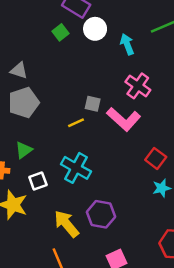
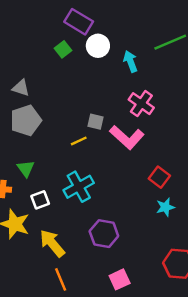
green triangle: (24, 150) -> (26, 169), turned -30
cyan cross: (76, 168) -> (79, 187), turned 32
yellow arrow: (67, 224) -> (52, 243), moved

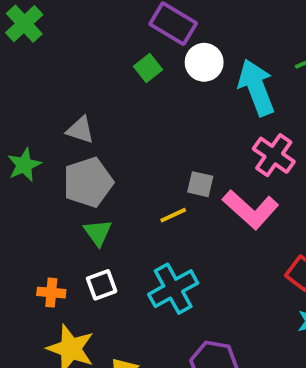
cyan arrow: (130, 61) -> (256, 87), size x1.6
green triangle: (26, 169) -> (98, 233), moved
white square: (40, 200) -> (102, 285), moved

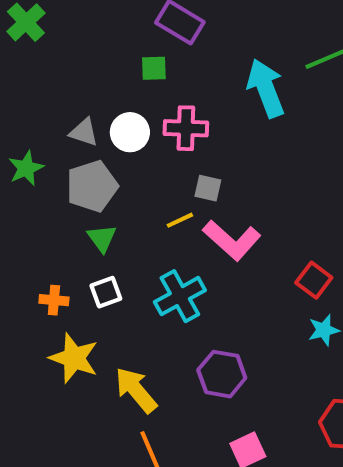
white circle: (204, 62) -> (130, 132), moved
green square: (148, 68) -> (154, 68), turned 36
pink cross: (274, 155) -> (186, 128), moved, turned -33
pink L-shape: (251, 209) -> (232, 240), moved

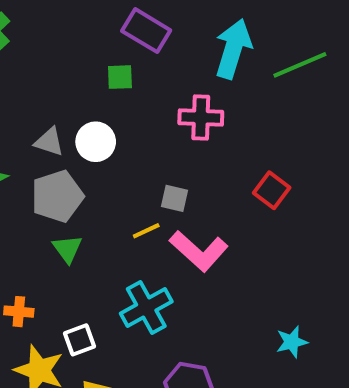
cyan arrow: (266, 88) -> (233, 49), moved, turned 38
pink cross: (186, 128) -> (201, 117), moved
red square: (314, 280) -> (272, 190), moved
white square: (106, 292) -> (79, 340), moved

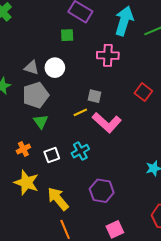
cyan cross: (146, 308) -> (80, 151), size x0.7
orange cross: (19, 312) -> (23, 149), moved, turned -32
white square: (79, 340) -> (52, 155), moved

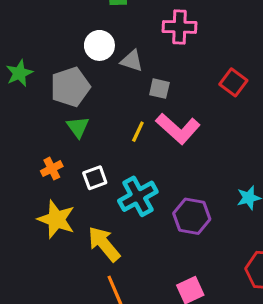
gray triangle: (31, 68) -> (132, 61), moved
yellow line: (80, 112) -> (138, 132), moved, turned -40
cyan cross: (80, 151) -> (138, 196), moved, size x1.4
purple hexagon: (102, 191) -> (192, 216), moved

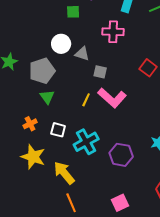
white square: (95, 178) -> (58, 130), turned 35

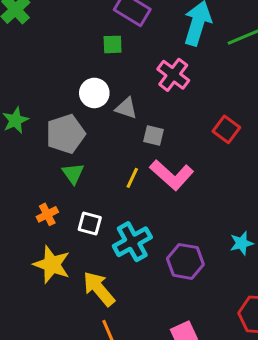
pink cross: (113, 32) -> (173, 75), turned 35

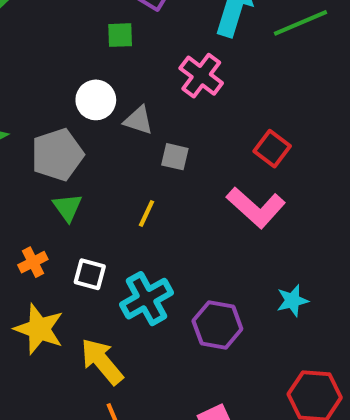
pink L-shape: (172, 175) -> (256, 207), moved

